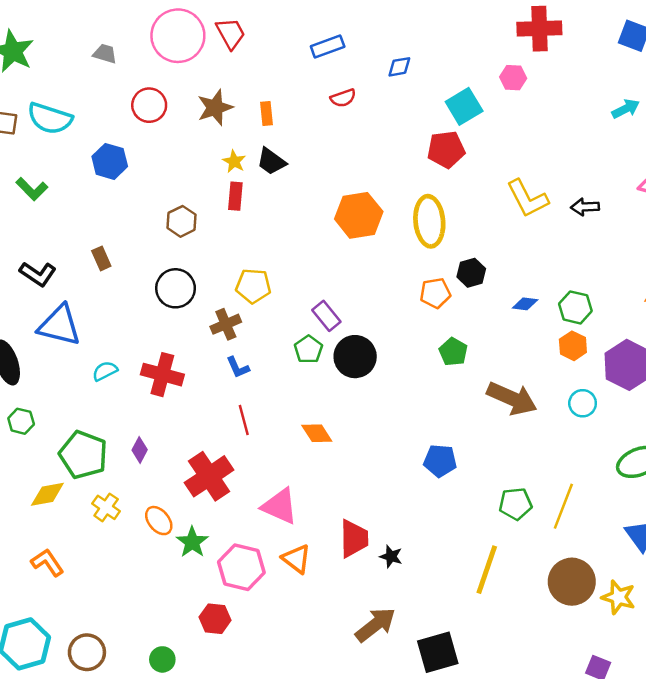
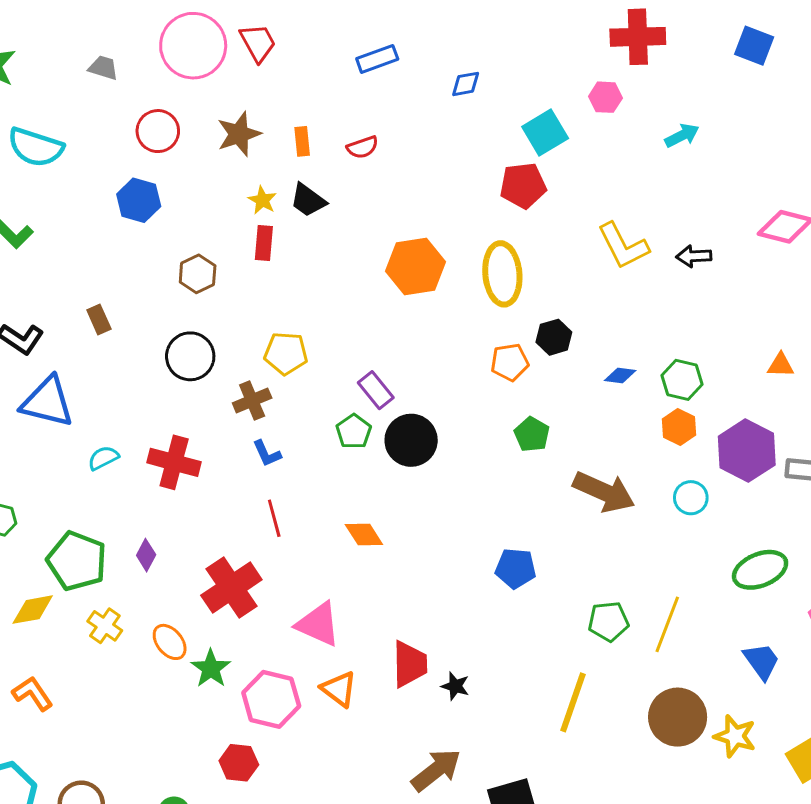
red semicircle: (343, 98) -> (362, 147), moved
cyan arrow: (626, 109) -> (682, 135), moved
blue hexagon: (110, 161) -> (139, 200), moved

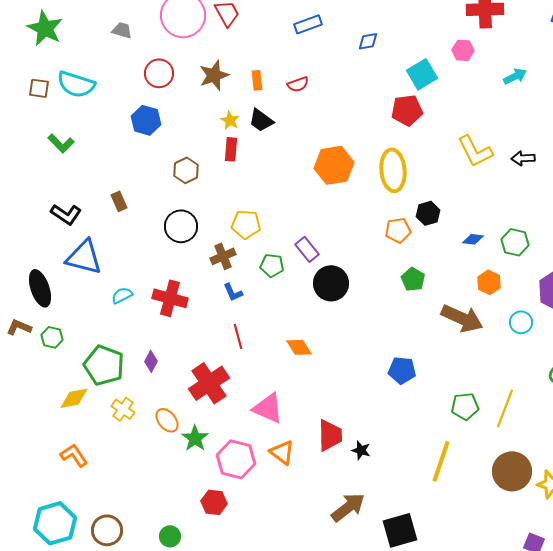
orange hexagon: (679, 427) -> (489, 282), moved
green pentagon: (354, 431) -> (272, 265), moved, turned -30

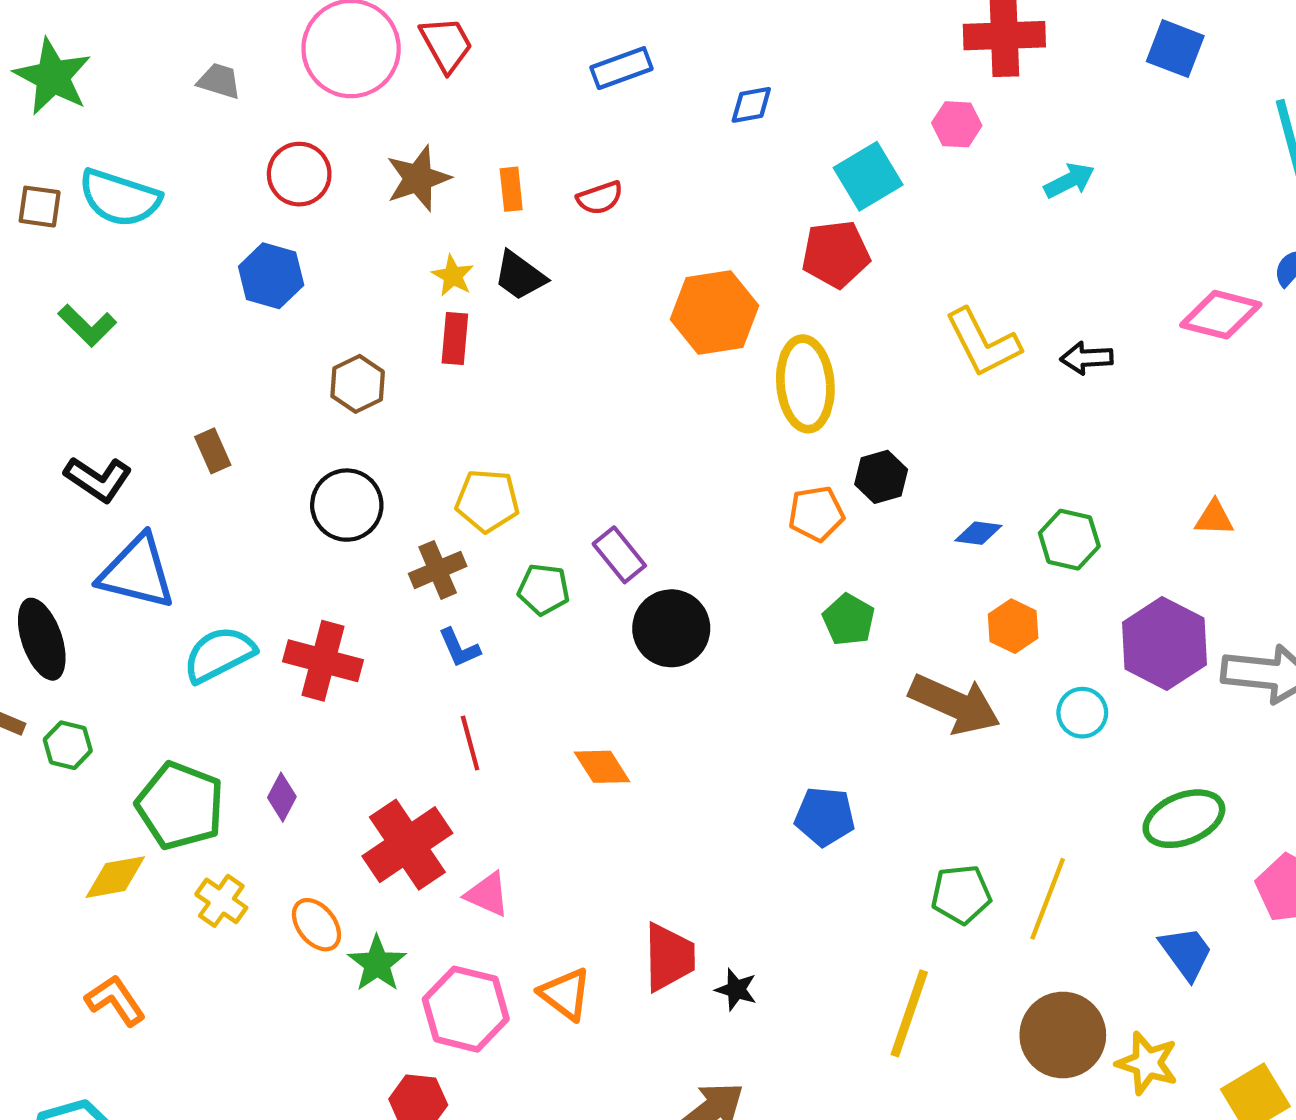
orange hexagon: (334, 165) -> (715, 313), moved
cyan semicircle: (122, 295) -> (219, 654), size x1.6
pink triangle: (268, 408) -> (487, 894), moved, size x0.7

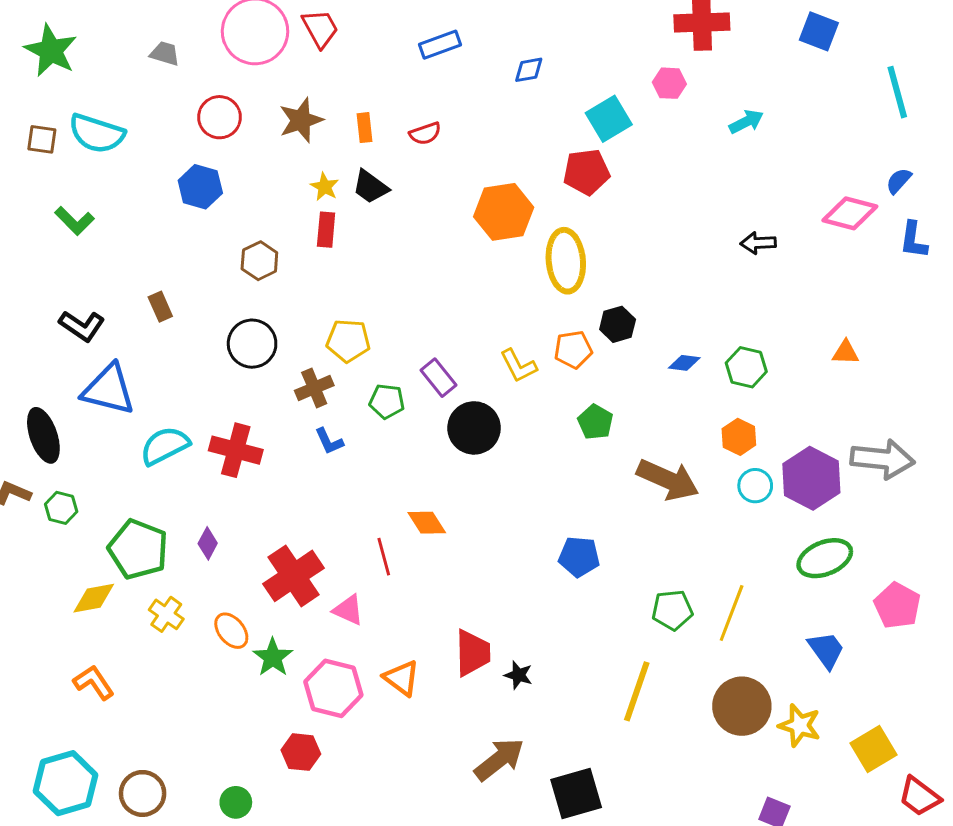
yellow L-shape: (983, 343) -> (518, 366), moved, size x0.7
orange hexagon: (1013, 626) -> (739, 437), moved
purple hexagon: (1164, 643) -> (811, 478), moved
red line: (470, 743) -> (384, 557), moved

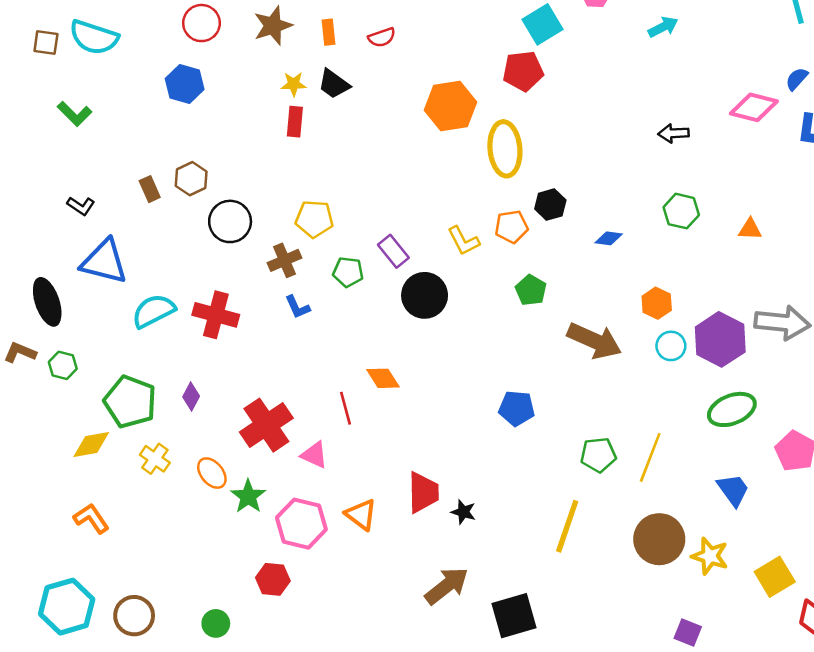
yellow star: (325, 187) -> (294, 84), turned -30
brown hexagon: (259, 261) -> (191, 179), moved
black L-shape: (82, 326) -> (81, 206), size x0.7
green hexagon: (746, 367) -> (681, 211), moved

